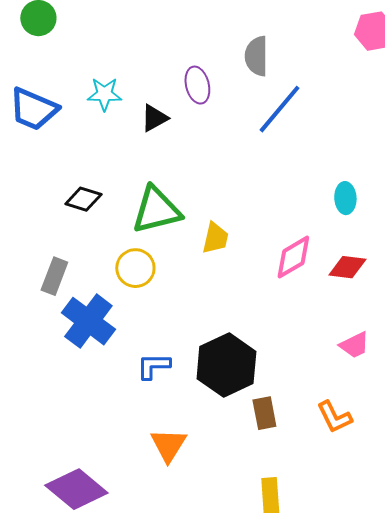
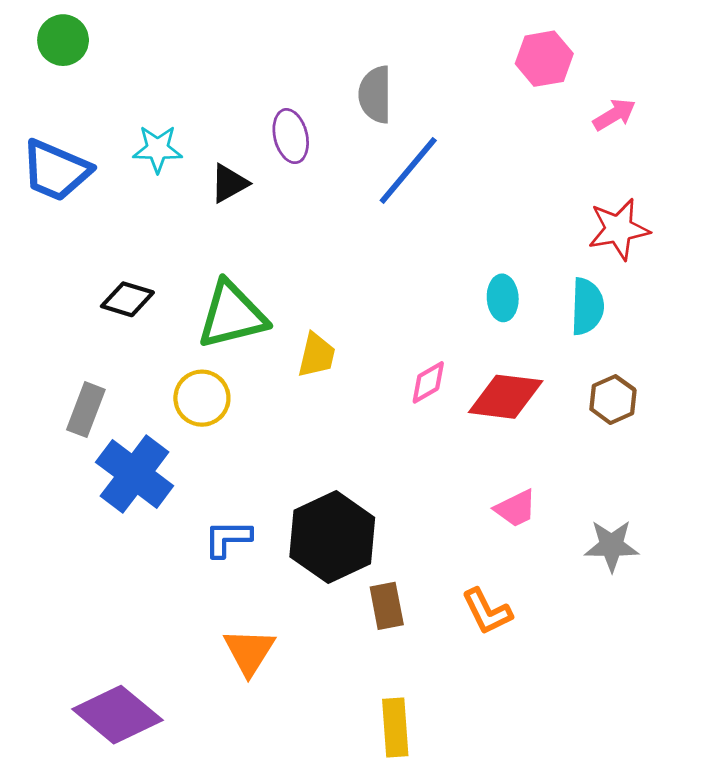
pink diamond: (293, 257) -> (428, 382), size x0.7
red diamond: (347, 267) -> (506, 397), size x1.4

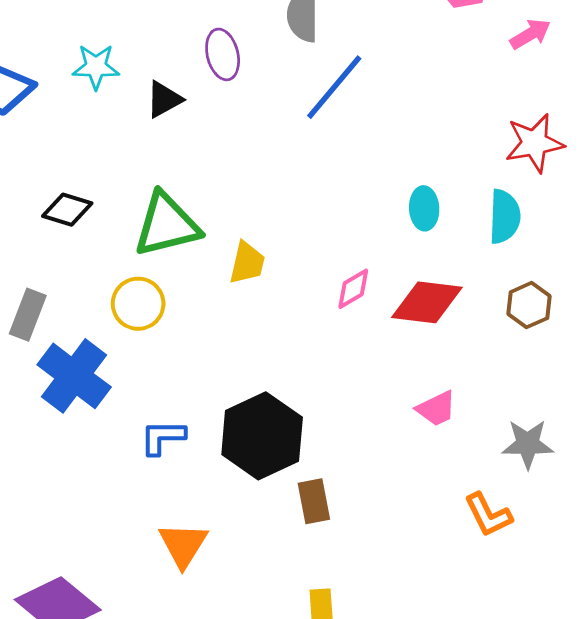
orange L-shape: (487, 612) -> (488, 515), moved

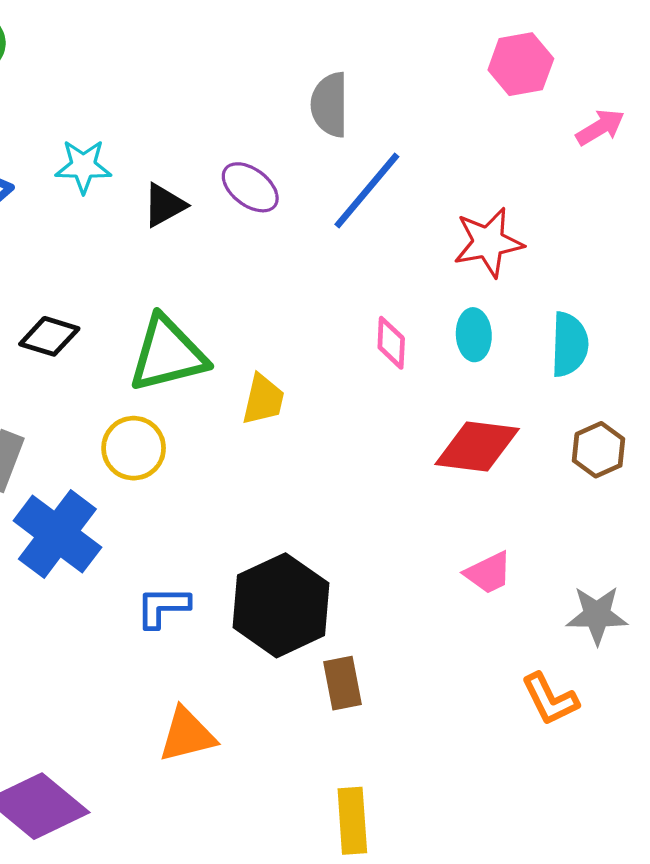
purple ellipse: (223, 54) -> (250, 187), moved, turned -39
red star: (534, 143) -> (488, 242), moved
pink diamond: (353, 289) -> (391, 343), moved, turned -57
orange triangle: (183, 545) -> (187, 735), turned 44

